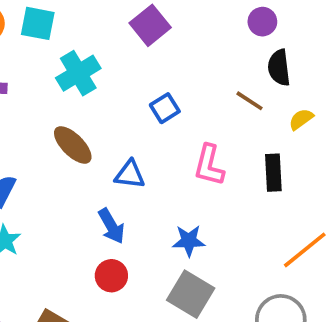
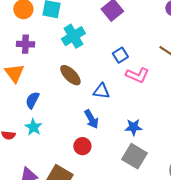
pink L-shape: (209, 165) -> (137, 75), moved, turned -80
red circle: (111, 276) -> (82, 146), moved

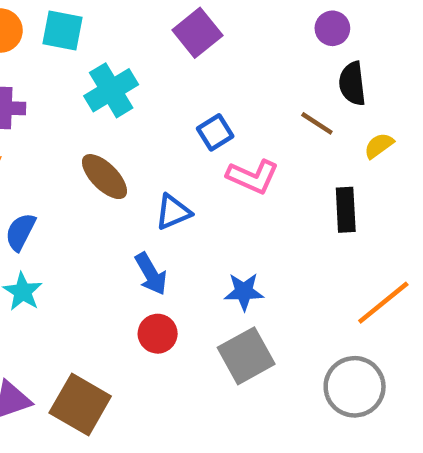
blue triangle: (101, 91) -> (173, 212), turned -30
red circle: (82, 146) -> (158, 334), moved
gray square: (134, 156) -> (246, 356), turned 30

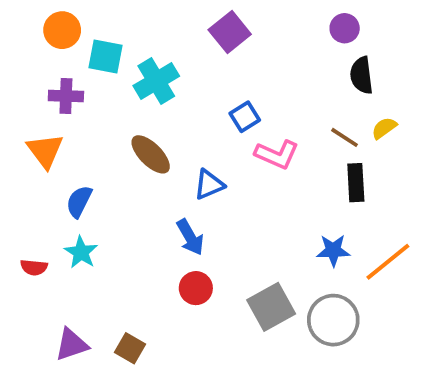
cyan square: (62, 31) -> (105, 56), moved
brown line: (317, 123) -> (345, 137), moved
blue star: (244, 292) -> (333, 250), moved
gray circle: (355, 387) -> (333, 320), moved
brown square: (80, 404) -> (130, 348), size x0.6

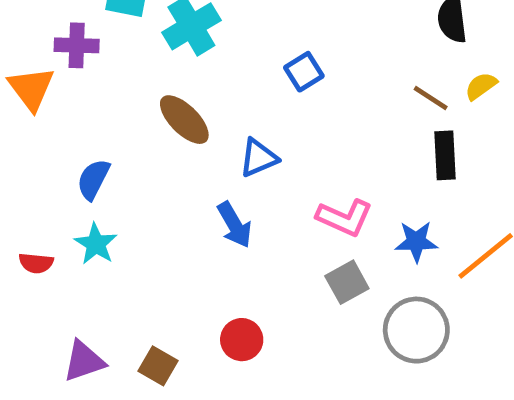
orange triangle: (45, 151) -> (31, 88), moved
pink L-shape: (277, 154) -> (345, 218), moved
red circle: (196, 288) -> (242, 340), moved
gray square: (271, 307) -> (347, 282), moved, size x0.7

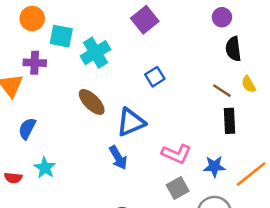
yellow semicircle: (481, 86) -> (249, 84), turned -84
blue triangle: (258, 158) -> (131, 122), size x1.4
blue semicircle: (93, 179) -> (27, 129), moved

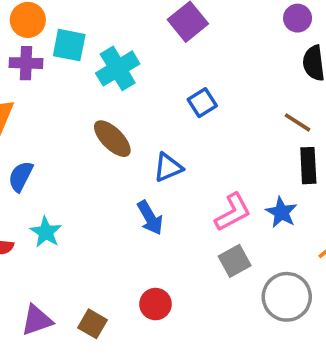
purple cross: (35, 63) -> (26, 63), moved
blue triangle: (131, 122) -> (168, 167), size x0.7
pink L-shape: (176, 154) -> (233, 212), turned -52
blue star: (214, 166) -> (281, 212), moved, turned 30

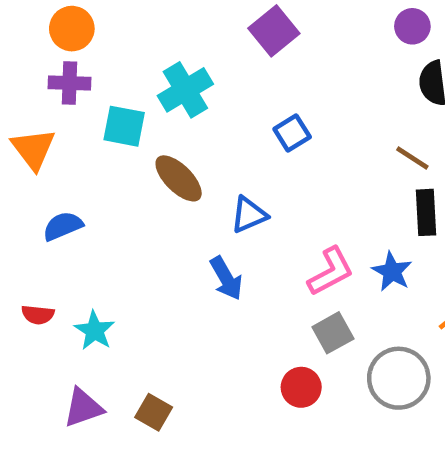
cyan square: (69, 45) -> (124, 126), moved
blue semicircle: (21, 176) -> (63, 226), turned 40
cyan star: (46, 232) -> (95, 331), moved
red circle: (155, 304) -> (301, 387), moved

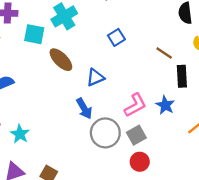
brown line: (412, 158) -> (164, 53), moved
gray circle: (399, 378) -> (105, 133), moved
red circle: (301, 387) -> (140, 162), moved

